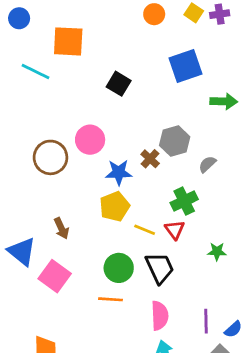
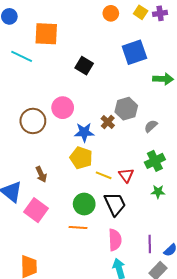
green cross: (184, 201) -> (155, 161), moved
yellow pentagon: (115, 207) -> (81, 158), turned -30

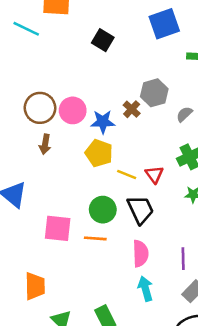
pink circle: (63, 108) -> (73, 110), moved
brown arrow: (41, 174) -> (45, 144), moved, turned 35
pink square: (36, 210) -> (58, 228), moved, turned -30

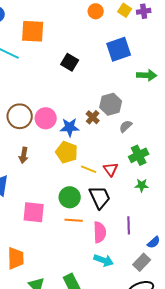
gray semicircle: (184, 114) -> (126, 126), moved
brown arrow: (45, 144) -> (24, 155), moved
orange line: (95, 238) -> (74, 220), moved
purple line: (183, 259) -> (129, 225), moved
cyan arrow: (145, 289) -> (104, 260), turned 126

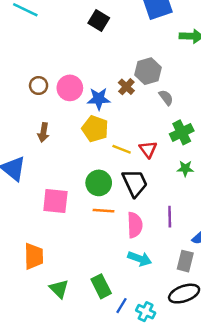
brown circle: (20, 116) -> (39, 86), size x0.6
gray semicircle: (126, 126) -> (166, 98), turned 96
gray rectangle: (142, 262) -> (185, 261), turned -30

